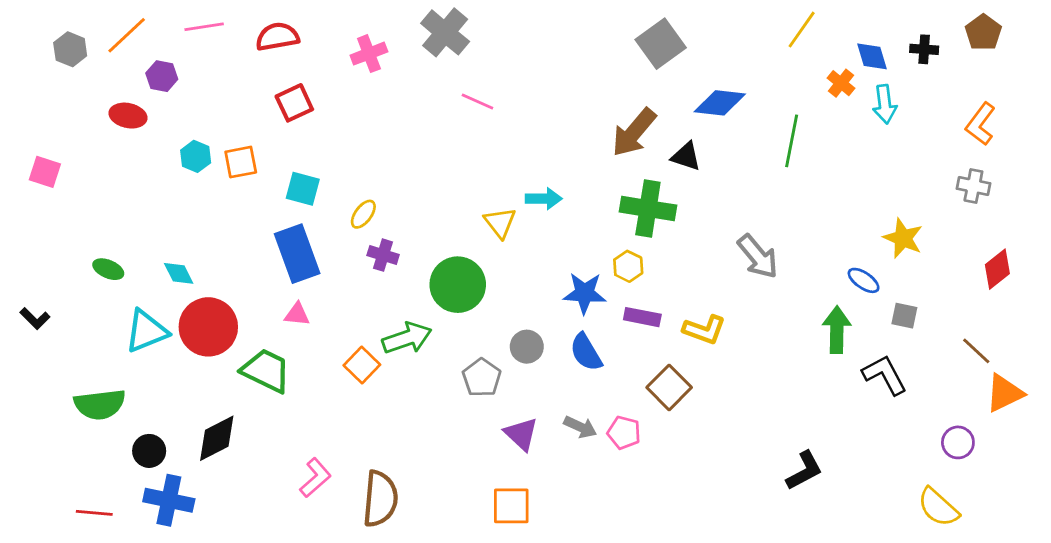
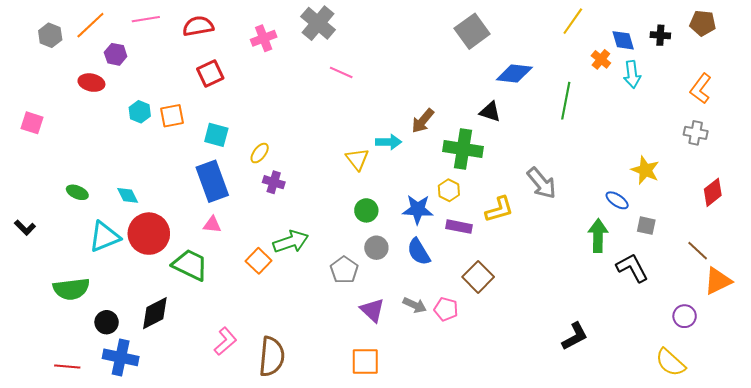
brown pentagon: (983, 32) -> (703, 23), turned -30
brown arrow: (634, 132) -> (423, 121), moved, size x0.7
green circle: (458, 285) -> (366, 210), moved, size x0.6
yellow L-shape: (704, 330) -> (499, 209), moved, turned -36

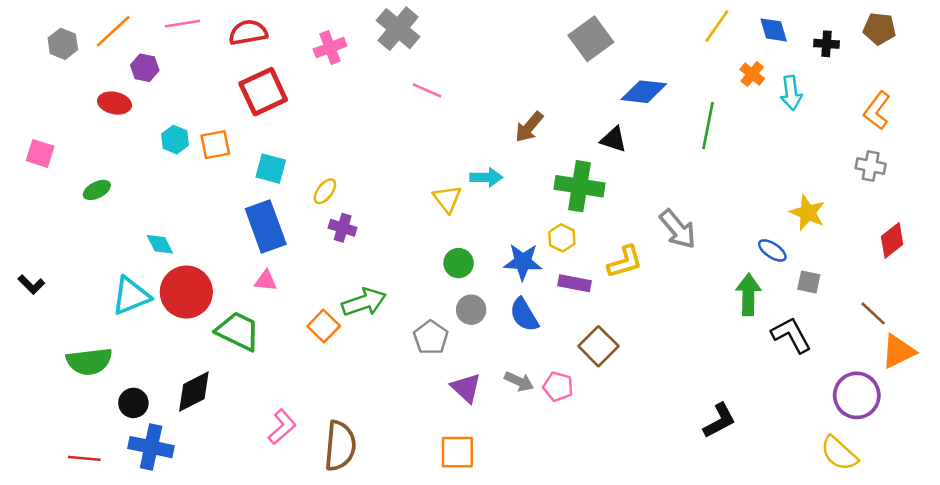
blue diamond: (623, 40) -> (774, 30), moved
red square: (210, 73) -> (263, 92), size x1.4
brown arrow: (423, 121) -> (529, 127), moved
green ellipse: (77, 192) -> (97, 190), moved, turned -50
purple circle: (685, 316) -> (857, 395), size x1.6

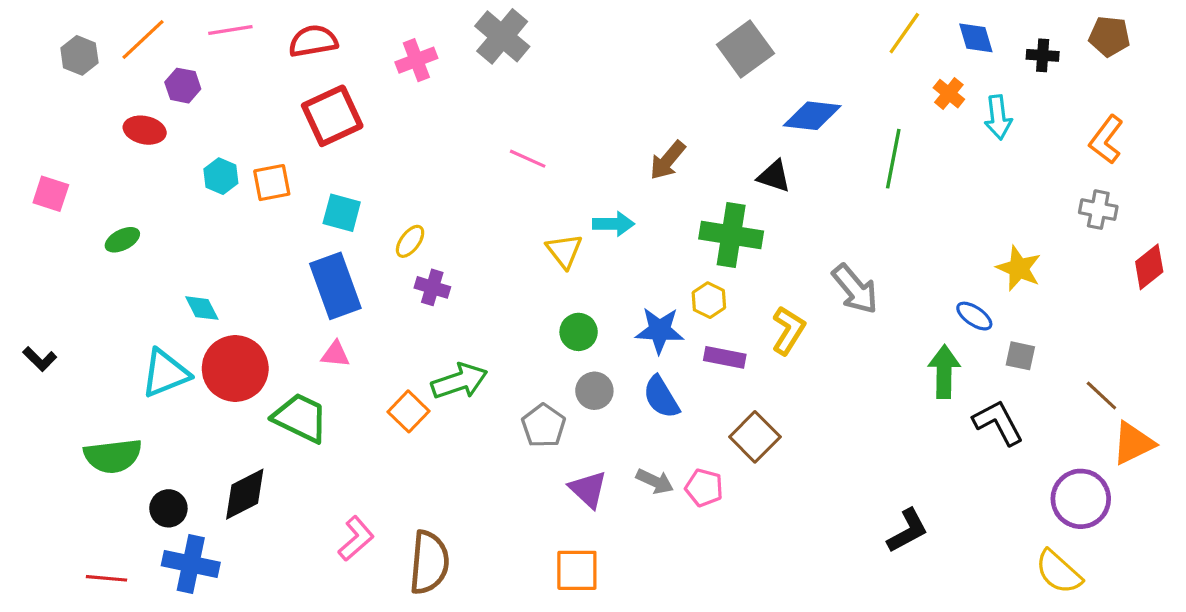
pink line: (427, 90) -> (528, 159), moved
red diamond: (892, 240) -> (1149, 267), moved
yellow L-shape: (625, 262) -> (788, 330), turned -42

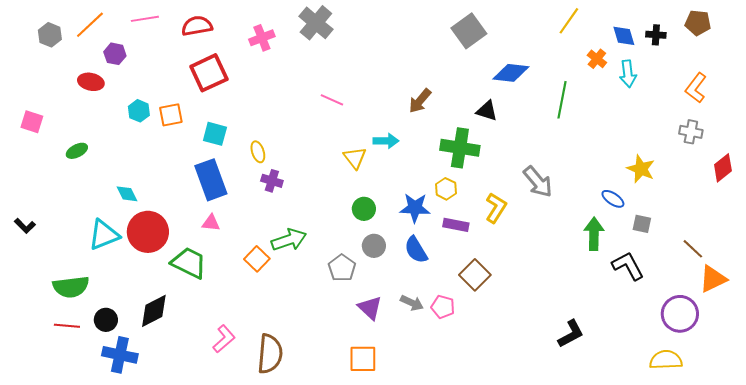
blue diamond: (976, 38) -> (624, 36), moved
yellow ellipse: (410, 241) -> (258, 152), turned -55
yellow semicircle: (1059, 572) -> (666, 360), turned 136
red line: (106, 578) -> (67, 326), moved

